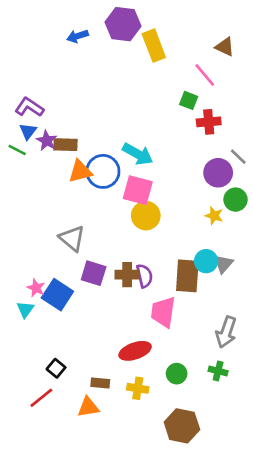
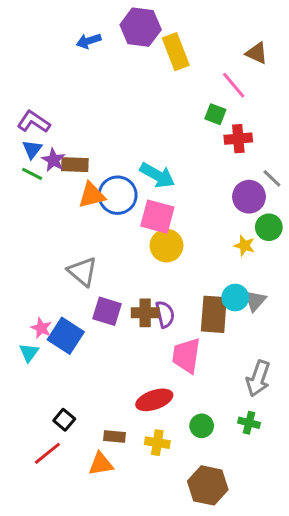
green line: (17, 150) -> (32, 174), moved

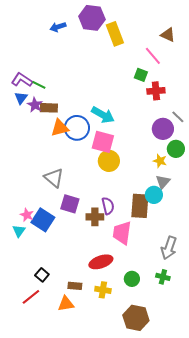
green line: (32, 174) -> (39, 85), moved
gray triangle: (255, 301) -> (163, 182), moved
brown cross: (145, 313) -> (95, 217), moved

